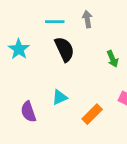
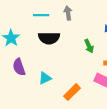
black semicircle: (64, 49) -> (49, 38), turned 115
purple semicircle: (28, 112) -> (19, 67), moved

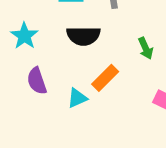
orange rectangle: (72, 92) -> (105, 78), moved

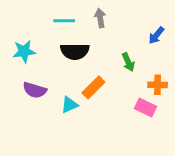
cyan star: (24, 36) -> (24, 51), turned 30
purple semicircle: (37, 81) -> (35, 90), turned -55

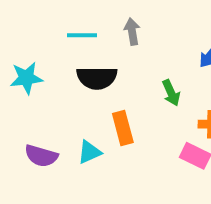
orange rectangle: (93, 87) -> (123, 128), turned -60
purple semicircle: (35, 90) -> (41, 156), moved

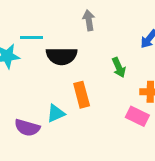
cyan line: (82, 35) -> (32, 37), moved
purple semicircle: (41, 156) -> (27, 128), moved

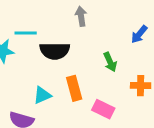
cyan triangle: (56, 113) -> (42, 95), moved
pink rectangle: (137, 116) -> (103, 109), moved

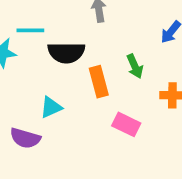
orange rectangle: (74, 88) -> (99, 82), moved

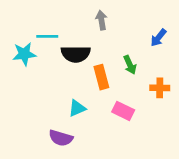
cyan triangle: (51, 107) -> (77, 108), moved
purple semicircle: (25, 138) -> (61, 138), moved

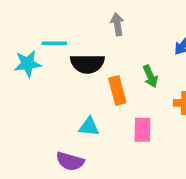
cyan triangle: (77, 108) -> (89, 127), turned 30
pink rectangle: (123, 111) -> (142, 130), turned 65

